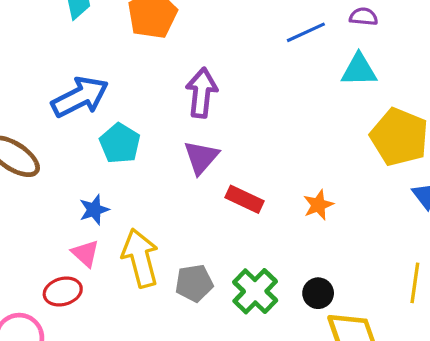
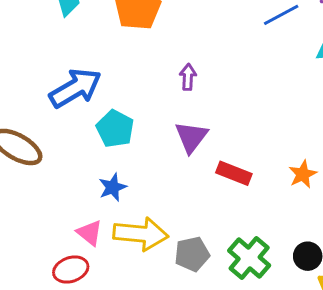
purple arrow: (202, 93) -> (188, 77), size x0.6
blue star: (94, 210) -> (113, 187), moved
yellow arrow: (140, 258) -> (141, 234), turned 114

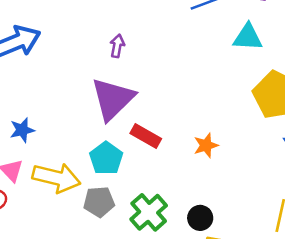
cyan pentagon: (115, 129) -> (106, 158), moved
purple triangle: (191, 137) -> (113, 99), size x1.5
blue star: (113, 187) -> (22, 130), moved

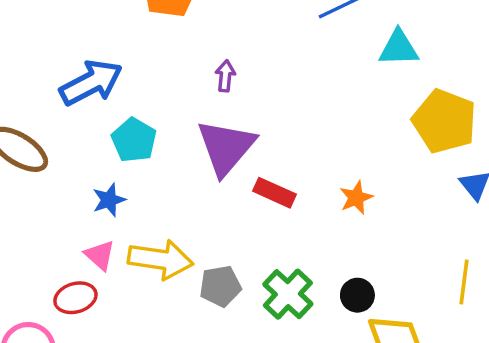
cyan pentagon: (106, 158) -> (134, 140), moved

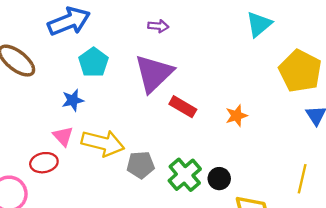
cyan triangle: (399, 48) -> (259, 24), moved, turned -44
purple arrow: (225, 76) -> (158, 26), turned 84
black circle: (357, 295) -> (219, 179), moved

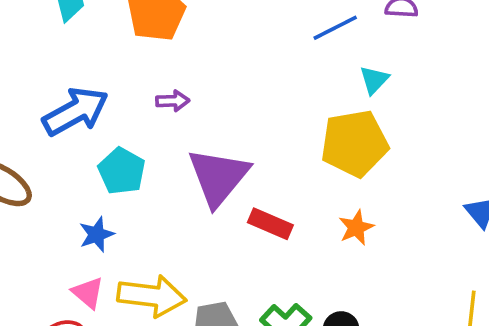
cyan triangle: (259, 24) -> (374, 80), size x0.7
purple arrow: (158, 26) -> (173, 101), moved
yellow pentagon: (300, 71) -> (354, 143), moved, turned -30

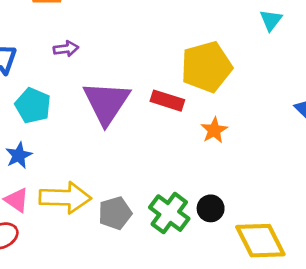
cyan triangle: (374, 80) -> (271, 20), moved
red rectangle: (270, 224) -> (167, 101), moved

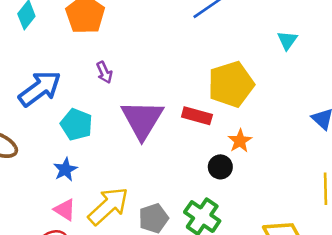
purple arrow: (66, 49) -> (104, 72), turned 75
yellow arrow: (65, 198) -> (108, 206), turned -42
black circle: (211, 208) -> (220, 167), moved

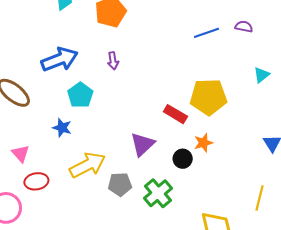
purple triangle: (142, 119) -> (142, 144), moved, size x0.7
blue star: (65, 170) -> (62, 128), turned 30
pink triangle: (65, 210) -> (20, 154), moved

